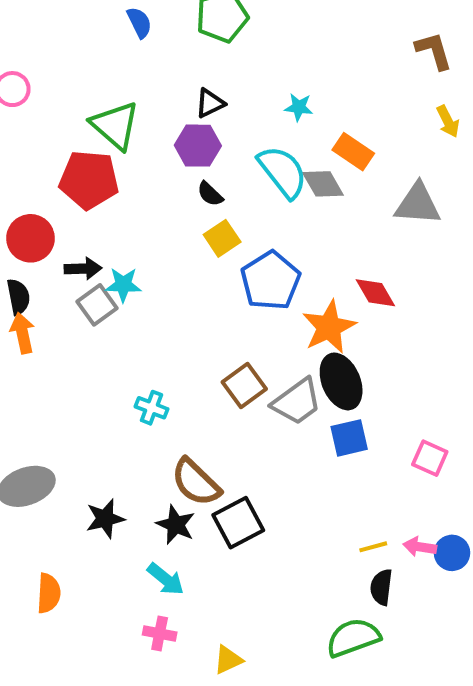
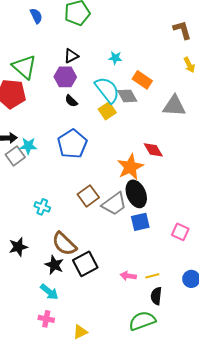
yellow square: (222, 238) -> (107, 111), moved
blue pentagon: (270, 281) -> (72, 144), moved
black star: (105, 519) -> (18, 247), moved
pink arrow: (420, 547) -> (128, 276), moved

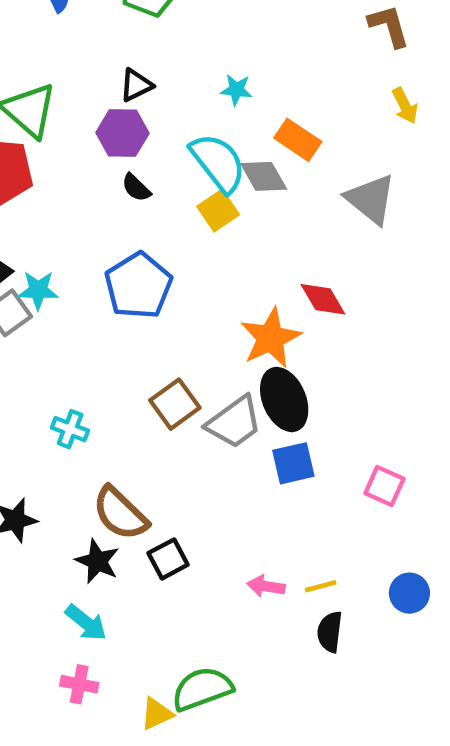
gray triangle: (174, 106) -> (371, 199), turned 35
black square: (85, 264) -> (168, 559), size x0.7
green semicircle: (142, 321) -> (202, 689), moved

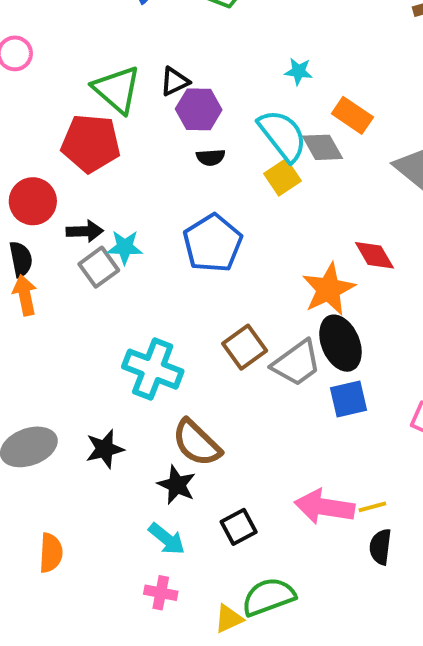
black triangle: (136, 85) -> (175, 81), moved
black semicircle: (136, 188) -> (211, 157), turned -48
cyan cross: (70, 429) -> (153, 369), size x1.8
black square: (168, 559) -> (239, 527), moved
pink arrow: (266, 586) -> (324, 507), size x1.8

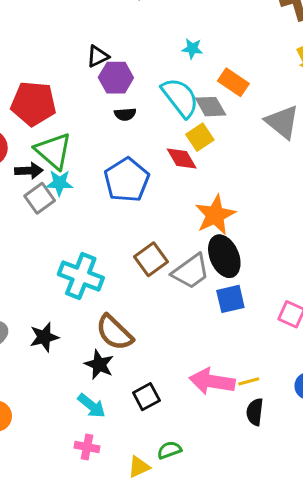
green triangle: (117, 89) -> (53, 151), moved
yellow square: (283, 177) -> (200, 137), moved
red diamond: (374, 255) -> (182, 158), moved
green semicircle: (269, 597) -> (169, 450), size x0.6

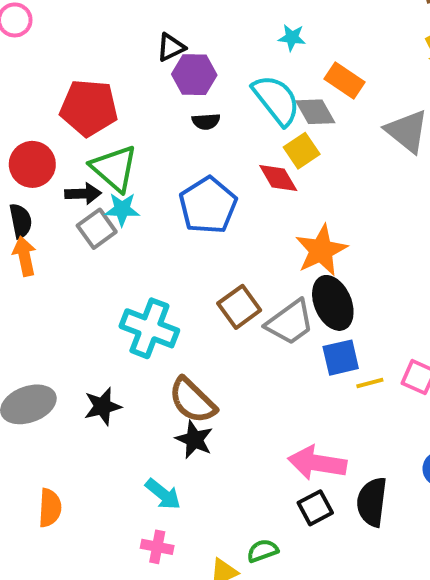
black star: (99, 365) -> (194, 440), moved
yellow line: (249, 381) -> (370, 383), moved
black square: (146, 397) -> (315, 508), moved
black semicircle: (255, 412) -> (372, 502), size x1.4

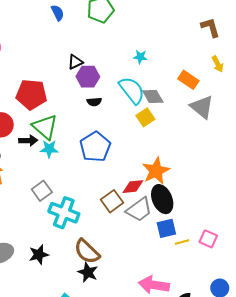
orange rectangle: (345, 80) -> (188, 80), moved
red diamond: (278, 178) -> (133, 187), moved, turned -65
gray square: (97, 229) -> (42, 191), moved

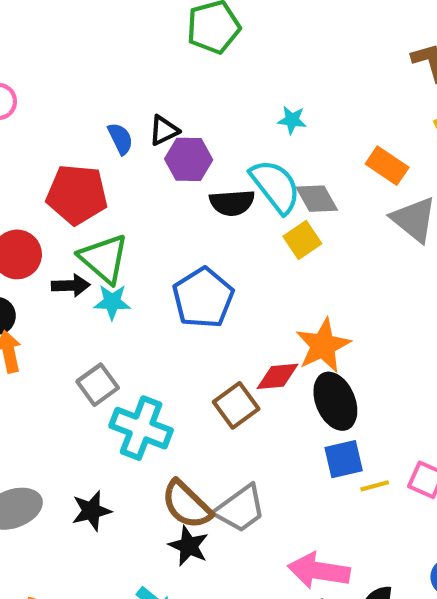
blue semicircle: (58, 13) -> (120, 139), moved
black semicircle: (94, 102) -> (232, 203), moved, size x1.5
gray trapezoid: (139, 210) -> (240, 509), moved

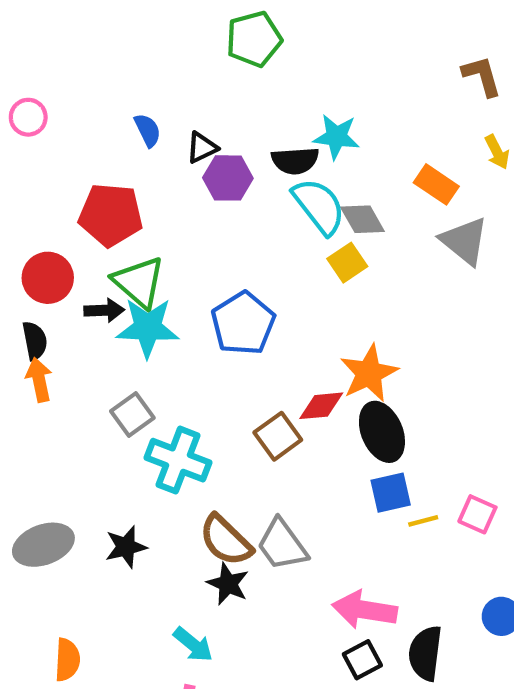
cyan star: (292, 120) -> (336, 137), size x1.5
blue semicircle: (120, 139) -> (148, 130), moved
black semicircle: (232, 203) -> (295, 161), moved
cyan star: (112, 302) -> (148, 328), size x1.6
gray trapezoid: (240, 509) -> (282, 545), turned 90

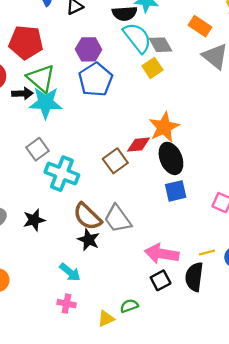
purple hexagon: (228, 178) -> (89, 49), moved
blue pentagon: (243, 323) -> (96, 80), moved
yellow line: (423, 521) -> (207, 252), moved

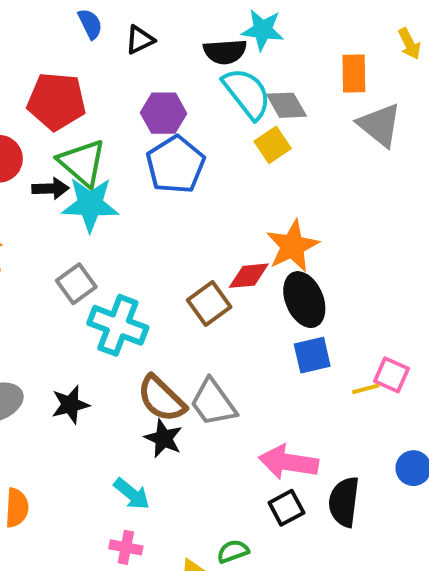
orange rectangle: (200, 26) -> (354, 73), turned 55
yellow line: (207, 252) -> (366, 389), moved

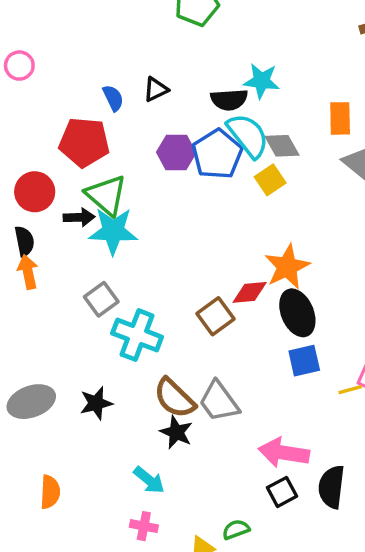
blue semicircle: (90, 24) -> (113, 98), moved
blue pentagon: (175, 165) -> (217, 154), moved

